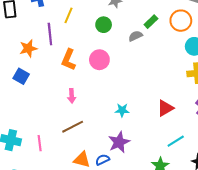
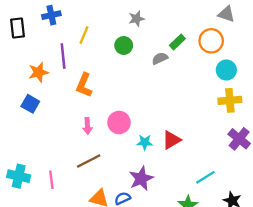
pink circle: (99, 60) -> (119, 122), moved
red triangle: (165, 108) -> (171, 140), moved

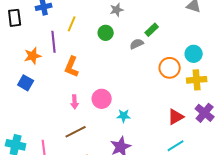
orange circle: (211, 41) -> (170, 68), moved
red triangle: (171, 140) -> (176, 117), moved

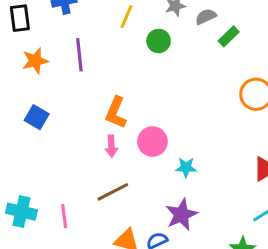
yellow line: (72, 24) -> (127, 17), moved
gray semicircle: (137, 44) -> (206, 17), moved
orange star: (33, 56) -> (35, 61), moved
orange L-shape: (72, 67) -> (116, 113), moved

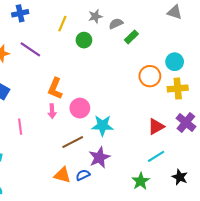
purple line: (79, 55) -> (30, 49), turned -50
cyan star: (186, 167) -> (103, 126), size x1.5
brown line: (113, 192) -> (73, 142), moved
pink line: (64, 216) -> (20, 127), moved

